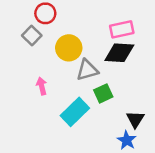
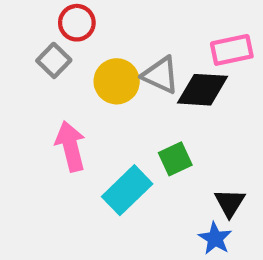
pink rectangle: (122, 29) -> (232, 50), moved
gray triangle: (87, 70) -> (161, 75), moved, turned 40
pink arrow: (42, 86) -> (71, 146), size x1.6

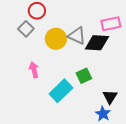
pink arrow: (71, 146) -> (34, 70), size x0.7

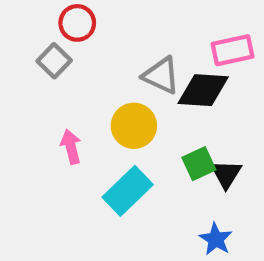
yellow circle: (56, 39) -> (134, 126), moved
green square: (84, 76) -> (199, 164), moved
black triangle: (110, 97) -> (226, 174), moved

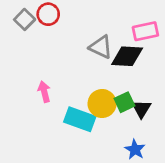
gray square: (54, 61) -> (25, 19), moved
yellow circle: (134, 126) -> (102, 104), moved
cyan rectangle: (128, 191) -> (80, 119), turned 64

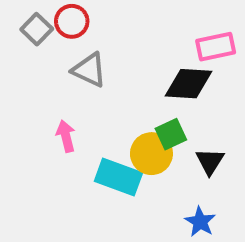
gray triangle: (101, 47) -> (89, 70), moved
green square: (124, 102) -> (171, 134), moved

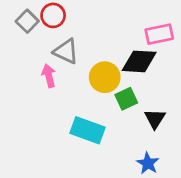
pink arrow: (66, 136) -> (49, 76), moved
yellow circle: (151, 154) -> (105, 77), moved

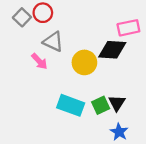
pink arrow: (49, 76) -> (39, 61), turned 150
green square: (126, 99) -> (101, 105), moved
black triangle: (155, 119) -> (117, 103), moved

